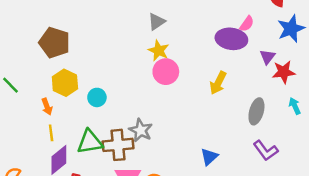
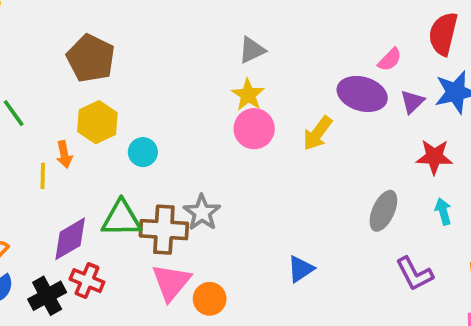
pink semicircle: (247, 24) -> (390, 60), moved
purple triangle: (267, 57) -> (412, 102), moved
yellow arrow: (218, 83) -> (318, 133), moved
yellow line: (51, 133) -> (43, 176), moved
purple L-shape: (266, 150) -> (414, 274), moved

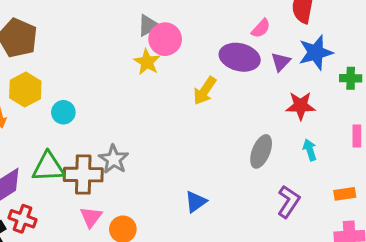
pink circle: (254, 129) -> (165, 39), moved
purple L-shape: (414, 274) -> (289, 202), turned -116
pink triangle: (171, 282) -> (91, 217), size x0.7

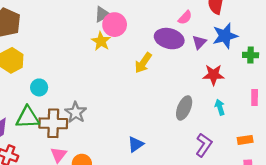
cyan circle: (63, 112) -> (39, 87), moved

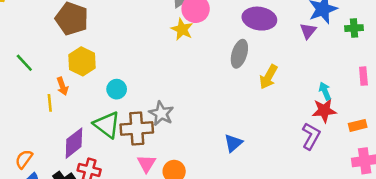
purple triangle: (199, 42) -> (308, 31), moved
yellow arrow: (143, 63) -> (268, 77), moved
red star: (213, 75) -> (324, 110), moved
gray ellipse: (184, 108) -> (239, 54), moved
green triangle: (28, 117) -> (107, 125), turned 45

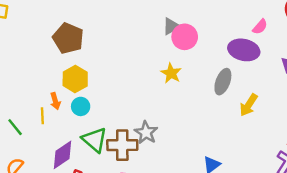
yellow star: (182, 29) -> (171, 73), moved
green line: (24, 63) -> (15, 127), moved
cyan circle: (117, 89) -> (81, 106), moved

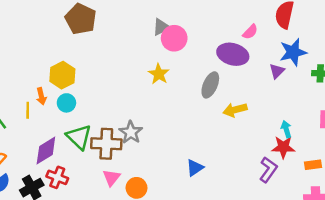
brown pentagon: (68, 38) -> (81, 19), moved
yellow arrow: (249, 105) -> (235, 110), turned 40

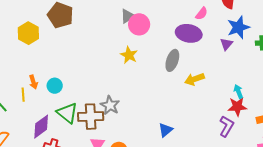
yellow hexagon: (62, 75) -> (28, 33), moved

